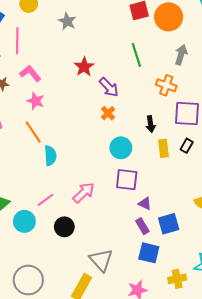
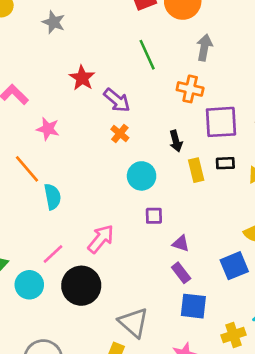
pink star: (36, 101) -> (48, 129), moved
black rectangle: (187, 146) -> (225, 163), turned 64
purple square: (127, 180) -> (154, 216), size x0.6
blue square: (169, 224) -> (234, 266), moved
black circle: (64, 227) -> (81, 286), size x1.5

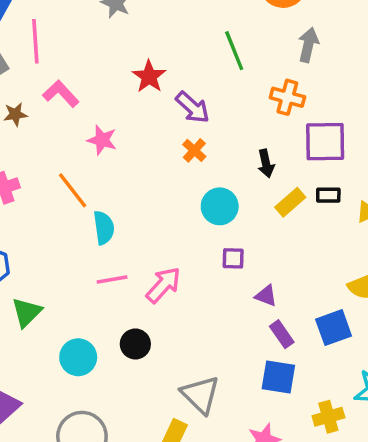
yellow rectangle: (196, 170) -> (290, 202), turned 60
pink line: (53, 254) -> (112, 280), moved, turned 30
purple rectangle: (181, 273) -> (282, 334), moved
cyan circle: (29, 285) -> (78, 357), moved
black circle: (81, 286) -> (135, 344), size x0.6

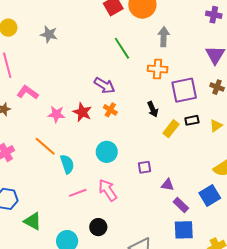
red star: (149, 77) -> (82, 112), moved
cyan circle: (220, 206) -> (107, 152), moved
pink arrow: (163, 285) -> (108, 190), turned -65
green triangle: (27, 312) -> (33, 221), turned -36

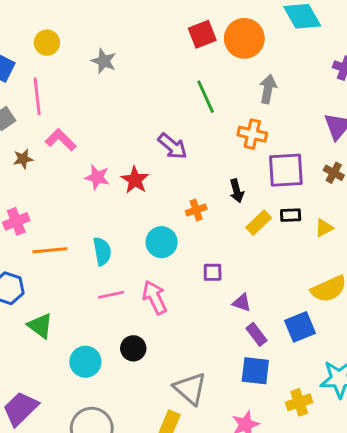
orange cross: (110, 110) -> (196, 210), moved, turned 32
orange line: (45, 146) -> (50, 250), moved, turned -55

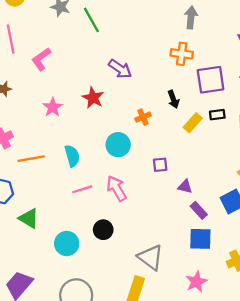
green line: (206, 97) -> (91, 20), moved
pink L-shape: (61, 140) -> (41, 59), moved, turned -75
pink star: (97, 177) -> (53, 107), moved, turned 30

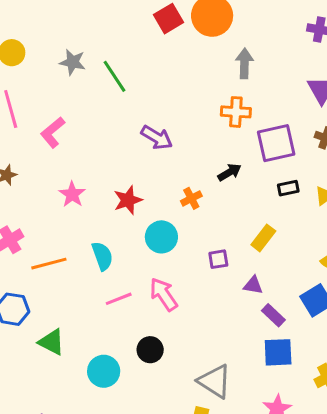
red star: (93, 98) -> (128, 200), moved, turned 30
black arrow: (173, 99) -> (229, 172), turned -96
yellow rectangle: (193, 123) -> (263, 238), moved

